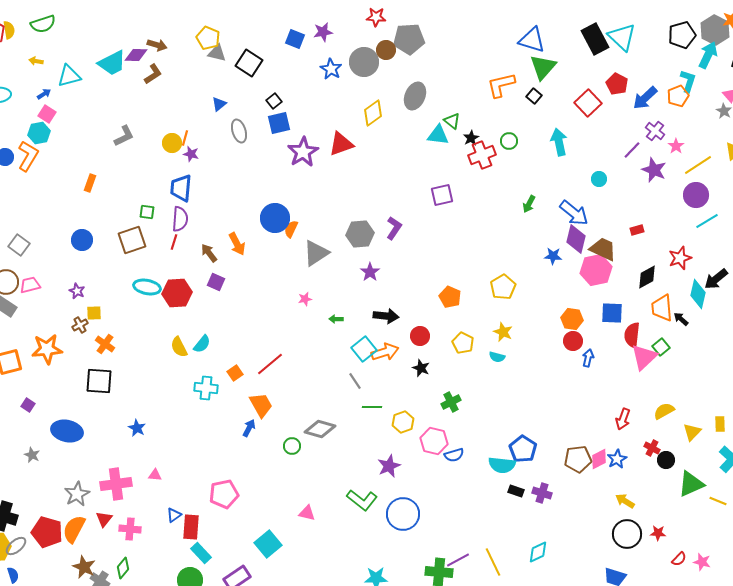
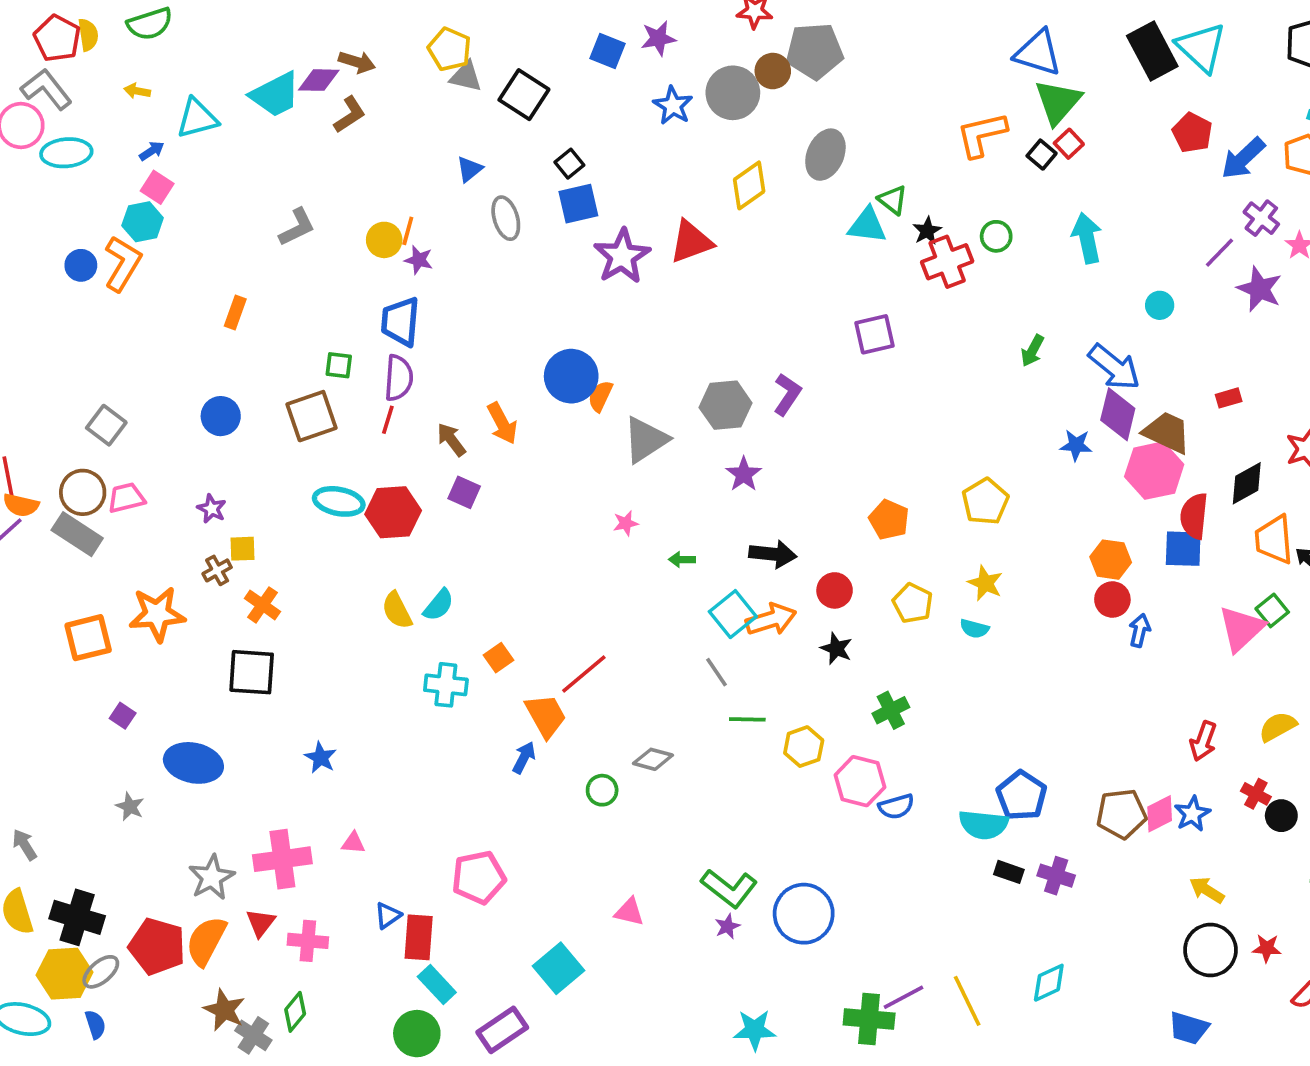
red square: (588, 103) -> (1069, 144), moved, size x0.6
red semicircle: (632, 335) -> (1194, 516), moved
red line: (270, 364) -> (584, 674), moved
gray diamond: (320, 429) -> (653, 759), size x0.7
purple star: (389, 466) -> (727, 926), moved, size x0.6

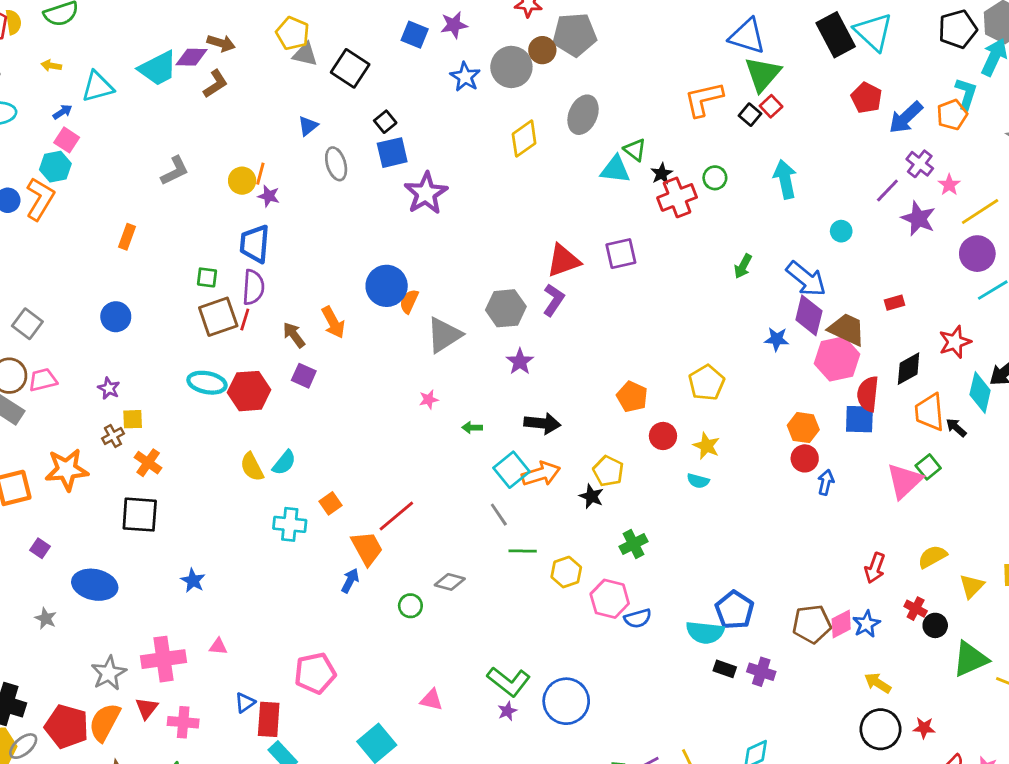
red triangle: (691, 242) -> (563, 261), moved
brown square: (312, 416) -> (218, 317), moved
red circle: (835, 590) -> (663, 436), moved
yellow pentagon: (913, 603) -> (608, 471), moved

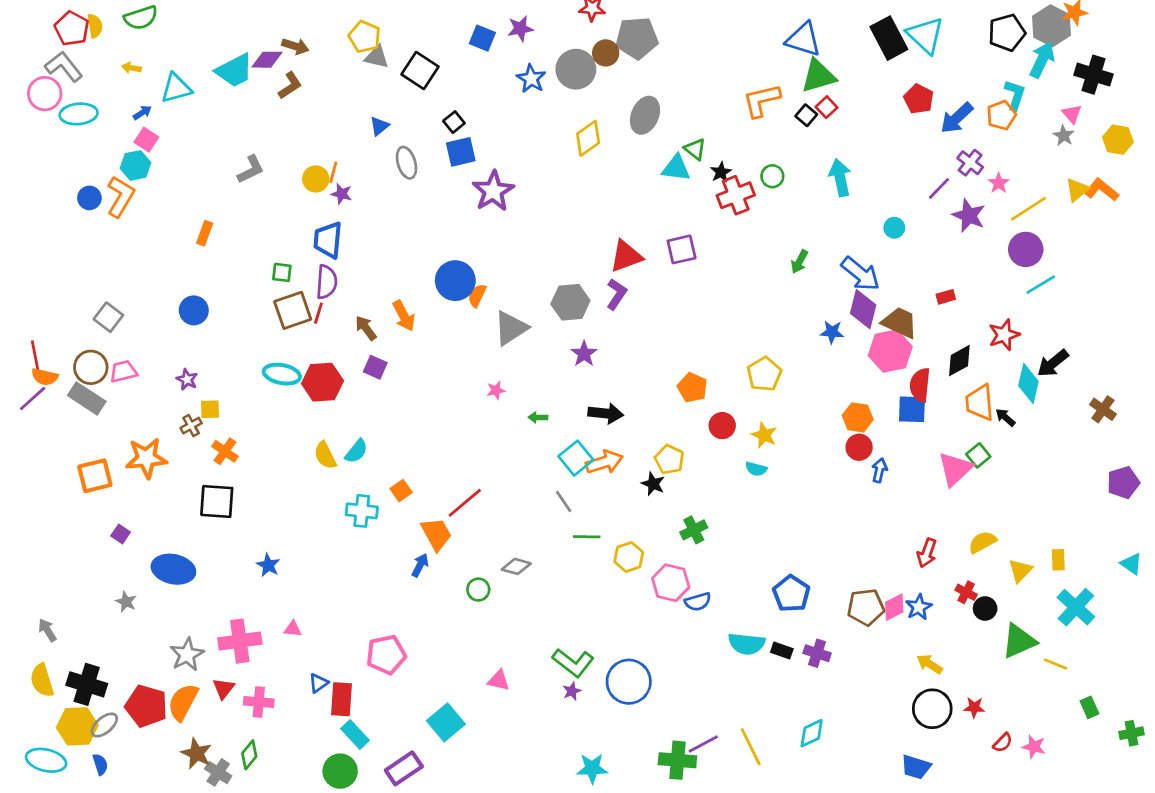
green triangle: (763, 74) -> (818, 76), turned 33
cyan semicircle: (705, 632) -> (747, 644), moved

